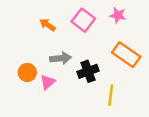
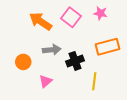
orange arrow: (48, 25) -> (40, 21), size x1.6
orange rectangle: (126, 55) -> (108, 47), turned -50
pink triangle: (48, 82) -> (46, 81), moved

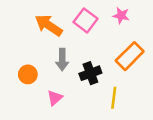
orange rectangle: (108, 47) -> (130, 56), turned -30
gray arrow: (52, 50) -> (62, 60), turned 96

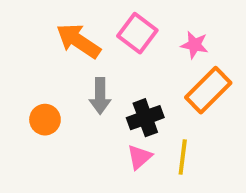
pink star: (121, 16) -> (194, 45), moved
pink triangle: (55, 98) -> (139, 157), moved

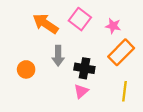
black cross: (145, 118) -> (84, 68), turned 30
yellow line: (183, 157) -> (125, 91), moved

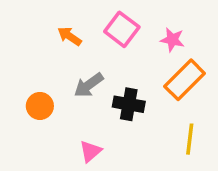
orange arrow: (46, 24) -> (69, 36), size x0.6
gray arrow: (58, 56) -> (89, 85), turned 54
pink triangle: (81, 91) -> (90, 151), moved

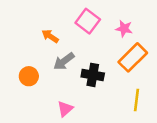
orange arrow: (69, 36) -> (50, 36), moved

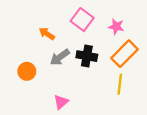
black cross: (93, 75) -> (87, 56), moved
yellow line: (137, 100) -> (120, 84), moved

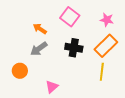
pink star: (116, 27) -> (107, 20), moved
gray arrow: (60, 57) -> (39, 49), moved
orange circle: (27, 71) -> (20, 71), moved

